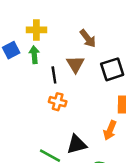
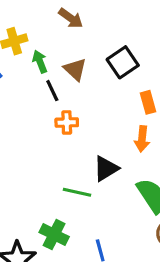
brown arrow: (88, 38) -> (71, 18), moved
green arrow: (34, 55) -> (40, 62), moved

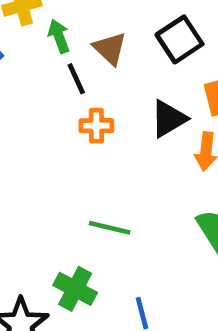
black triangle: (106, 169) -> (169, 119), moved

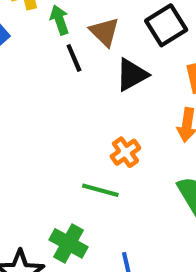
black triangle: (169, 119) -> (132, 75), moved
orange cross: (96, 126) -> (125, 152), moved, turned -36

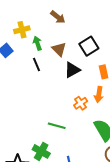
black line: (74, 58) -> (36, 64), moved
orange cross: (125, 152) -> (81, 103), moved

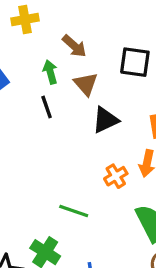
brown arrow: (58, 17) -> (74, 46), moved
yellow cross: (22, 30) -> (25, 19), moved
black square: (89, 46) -> (135, 62), moved, turned 36

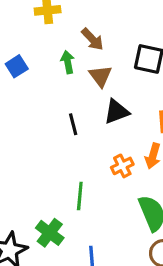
black line: (47, 107) -> (73, 124), moved
green line: (74, 211) -> (80, 196), turned 72

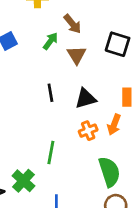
green arrow: (68, 62) -> (50, 41), turned 42
black triangle: (117, 112) -> (86, 98), moved

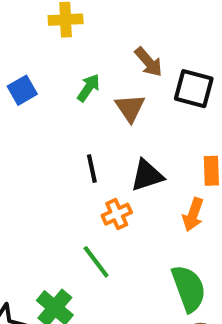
brown arrow: (72, 24) -> (149, 62), moved
orange cross: (88, 131) -> (117, 214), moved
green line: (51, 152) -> (96, 262), turned -45

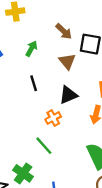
brown triangle: (130, 108) -> (67, 61), moved
black line: (92, 169) -> (34, 83), moved

